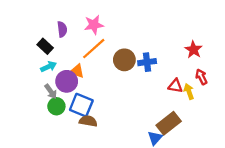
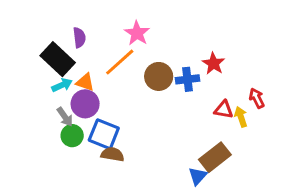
pink star: (94, 25) -> (137, 33), moved, turned -30
black rectangle: (45, 46) -> (58, 59), size x1.6
red star: (193, 50) -> (213, 63), moved
orange triangle: (77, 71) -> (85, 82), moved

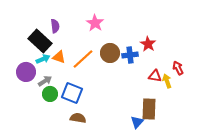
orange line: (120, 62) -> (83, 59), moved
purple circle: (85, 104) -> (26, 72), moved
gray arrow: (65, 117) -> (45, 81), turned -88
brown semicircle: (112, 154) -> (78, 118), moved
brown rectangle: (215, 157) -> (149, 109), turned -50

